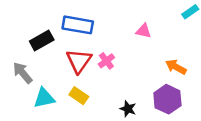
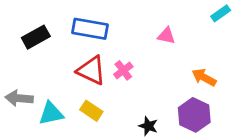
black rectangle: (42, 41) -> (36, 37), moved
red triangle: (79, 61) -> (91, 70), turned -40
gray arrow: (23, 73) -> (19, 98), moved, turned -45

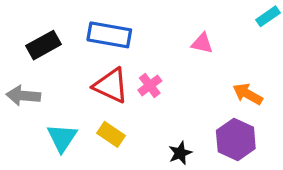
gray arrow: (19, 98) -> (23, 96), moved
cyan triangle: (51, 113) -> (62, 138), turned -44
black star: (148, 126) -> (180, 153), turned 30

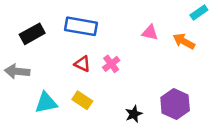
red triangle: (111, 86) -> (82, 64), size x0.6
orange arrow: (248, 94) -> (184, 41), moved
cyan triangle: (62, 138) -> (46, 103), turned 45

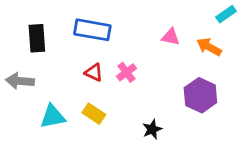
black rectangle: (32, 34) -> (37, 38), turned -65
purple hexagon: (175, 104) -> (200, 95), moved

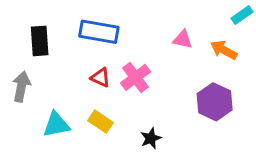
pink cross: (126, 72) -> (135, 77), size x1.4
gray arrow: (20, 81) -> (21, 87), turned 96
black star: (152, 129) -> (151, 138), moved

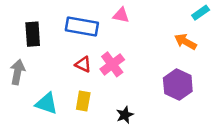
pink triangle: (183, 39) -> (121, 15), moved
yellow rectangle: (100, 122) -> (83, 101), turned 66
cyan triangle: (56, 125) -> (47, 104), turned 30

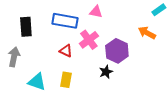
pink cross: (112, 64) -> (89, 40), moved
purple hexagon: (178, 85) -> (117, 51), moved
black star: (125, 115) -> (106, 72), moved

